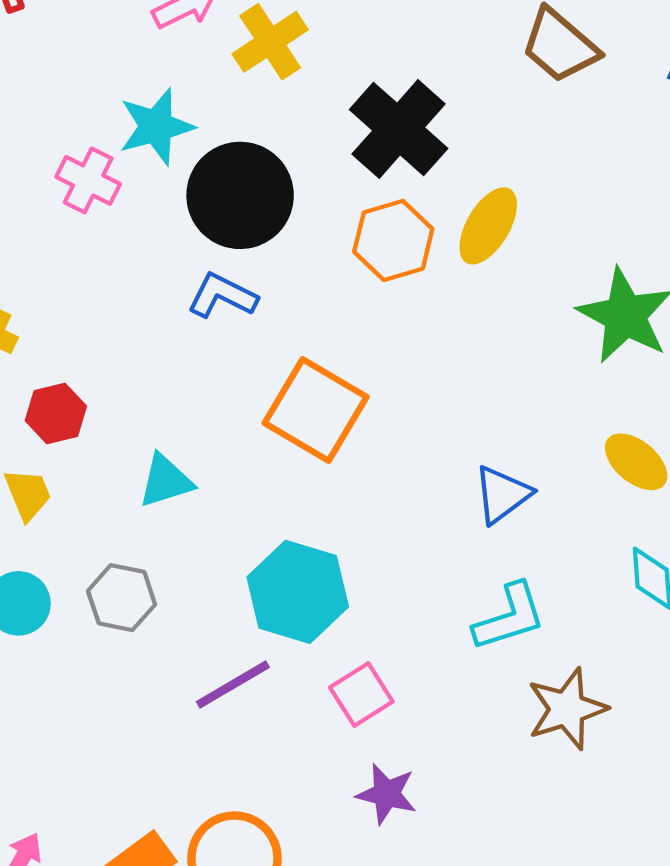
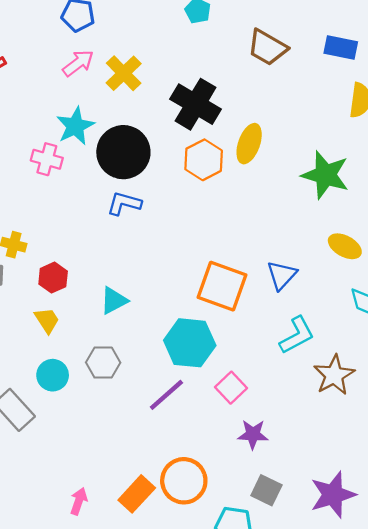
orange square: (316, 410) -> (222, 286), moved

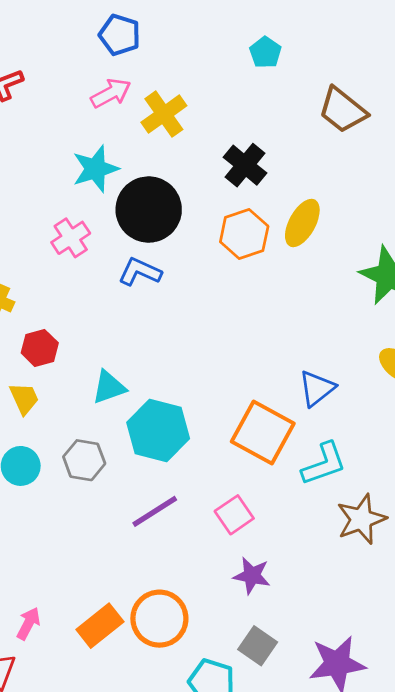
black cross: (196, 104) -> (245, 165), size x0.7
pink cross: (47, 159) -> (71, 238), moved, turned 32
orange square: (222, 286) -> (263, 432), moved
cyan hexagon: (190, 343) -> (158, 431), moved

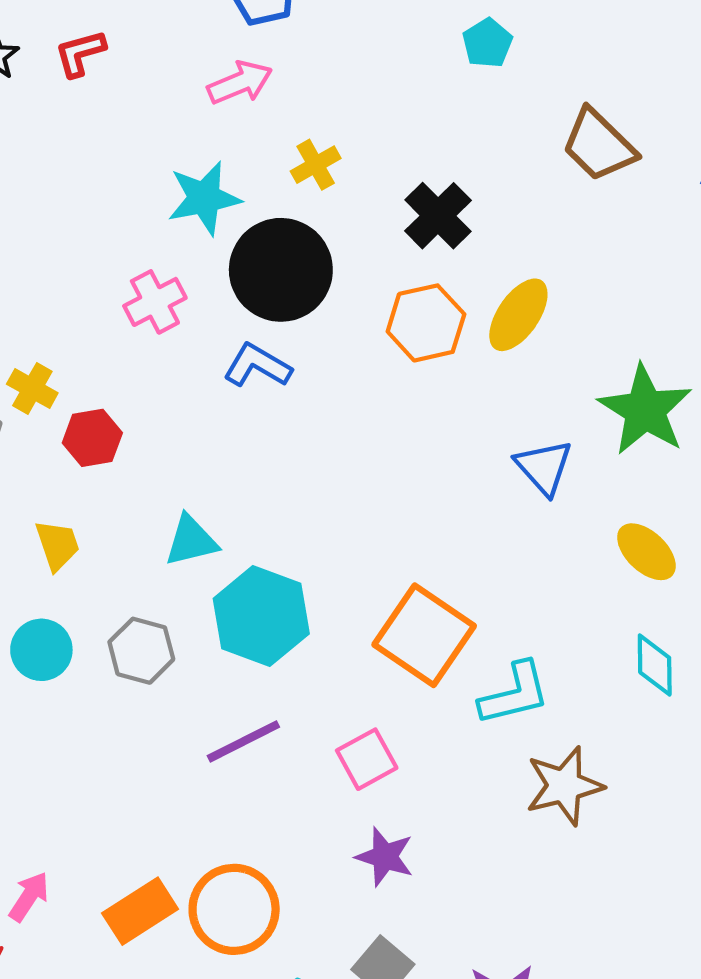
yellow cross: (164, 114) -> (316, 165), moved, size x0.7
red hexagon: (40, 348) -> (92, 438), moved
blue triangle: (317, 388) -> (544, 467), moved, turned -39

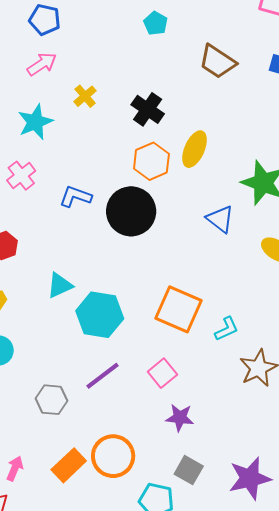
black circle: (281, 270) -> (131, 211), moved
gray hexagon: (141, 651) -> (51, 400), moved
cyan L-shape: (515, 694) -> (227, 329), size x0.7

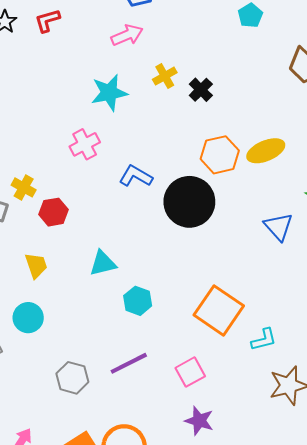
black cross: (148, 109) -> (201, 90), moved, size x0.7
yellow ellipse: (195, 149) -> (266, 151), turned 33
cyan hexagon: (100, 315) -> (138, 301), size x0.6

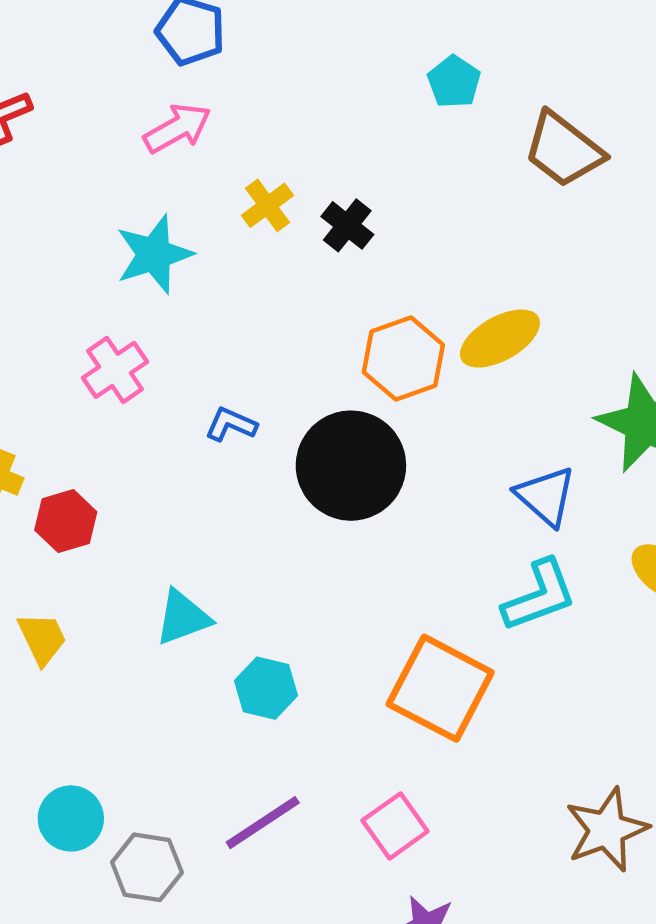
cyan pentagon: (250, 15) -> (454, 82), moved
blue L-shape: (136, 176) -> (231, 424), size x0.7
cyan circle: (28, 318) -> (71, 818), moved
cyan L-shape: (264, 340) -> (539, 595), moved, size x1.4

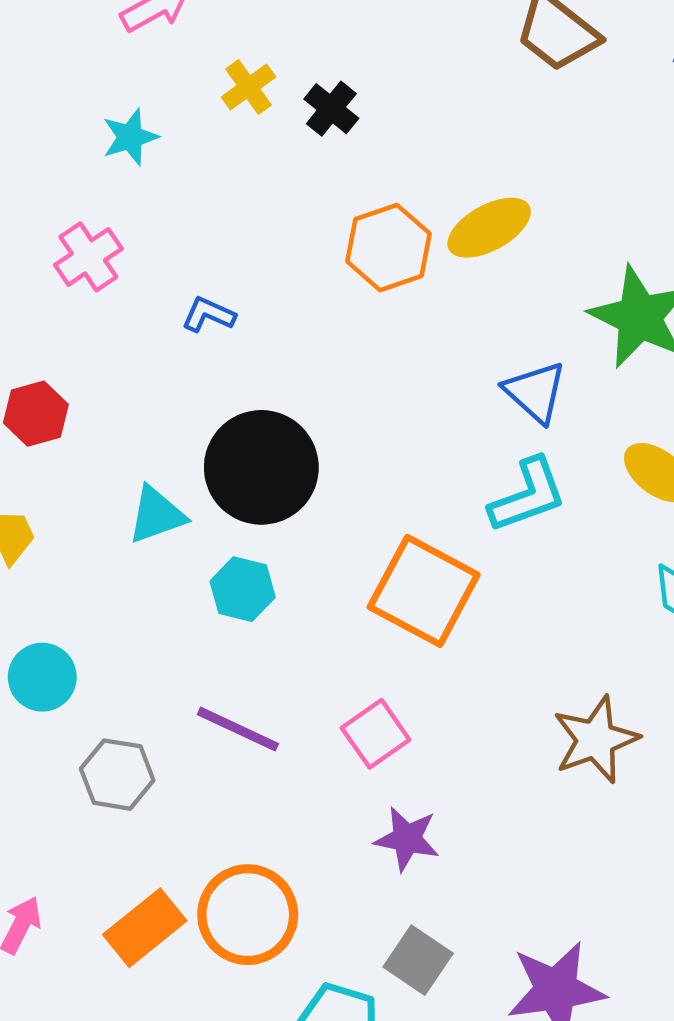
cyan star: (154, 254) -> (130, 137), size x0.7
black circle: (351, 466) -> (261, 467), moved
cyan circle: (71, 818) -> (42, 677), moved
purple line: (263, 823) -> (238, 729), turned 58

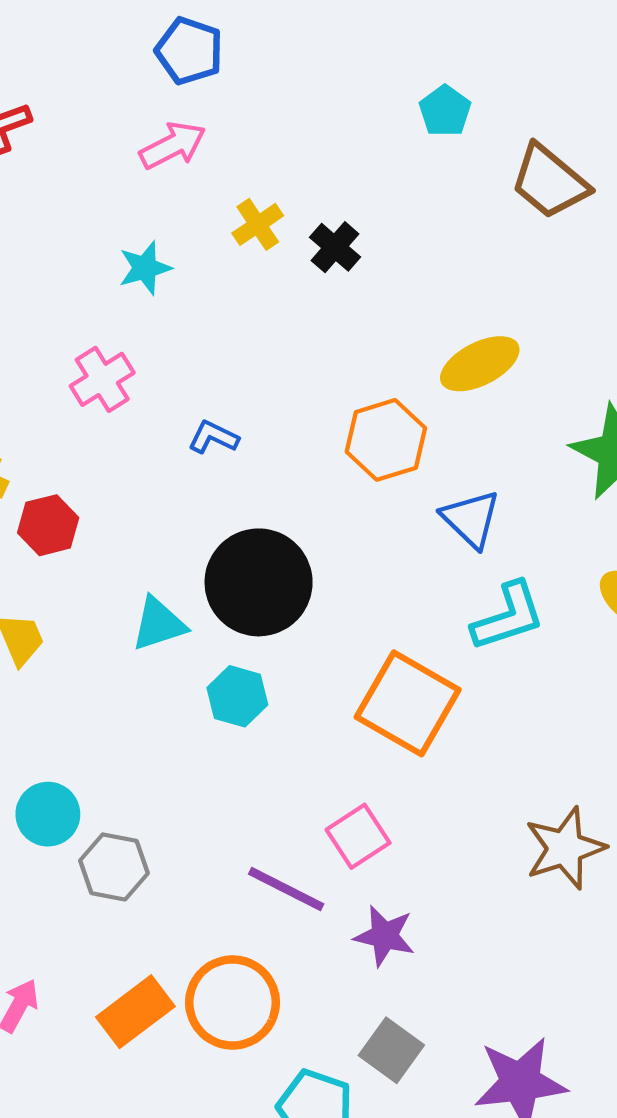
orange hexagon: (389, 248) -> (386, 440), moved
blue triangle: (535, 392) -> (471, 519), moved
cyan circle: (42, 677) -> (48, 814), moved
purple line: (238, 729) -> (286, 889), moved

